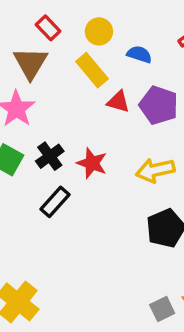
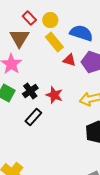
yellow circle: (99, 31) -> (50, 20), moved
blue semicircle: (139, 54) -> (81, 33), size x1.6

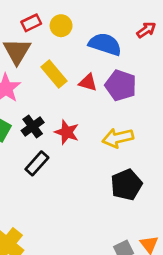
red rectangle: (29, 18) -> (31, 23), turned -72
yellow rectangle: (54, 42) -> (54, 74), moved

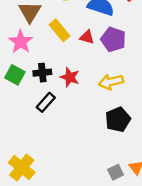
black cross: (33, 127) -> (42, 73), turned 30

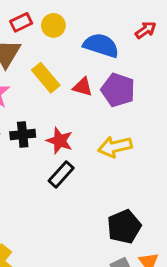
black rectangle: (46, 102) -> (61, 174), moved
black pentagon: (118, 120) -> (124, 227), moved

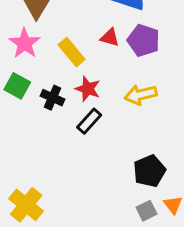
yellow rectangle: (46, 78) -> (72, 52), moved
black cross: (23, 134) -> (53, 98), moved, turned 30

